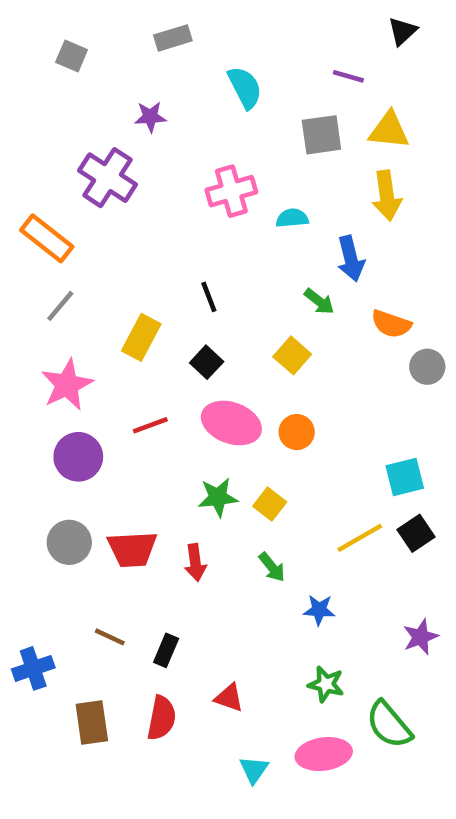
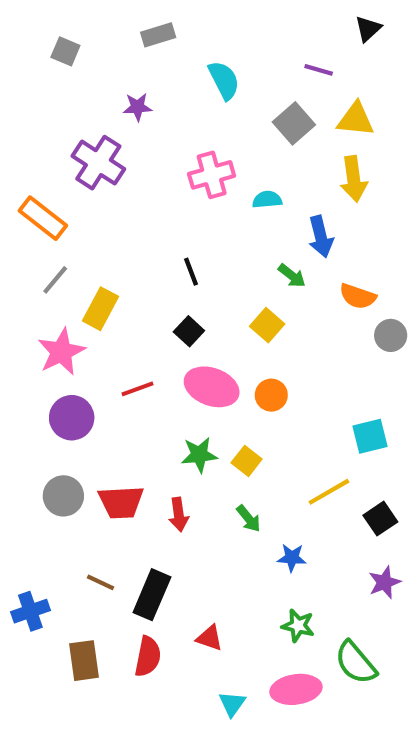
gray square: (321, 135) -> (294, 123), turned -33
yellow rectangle: (141, 337) -> (100, 309), moved
black square: (416, 533) -> (380, 519), moved
black rectangle: (166, 650) -> (152, 595), size x1.6

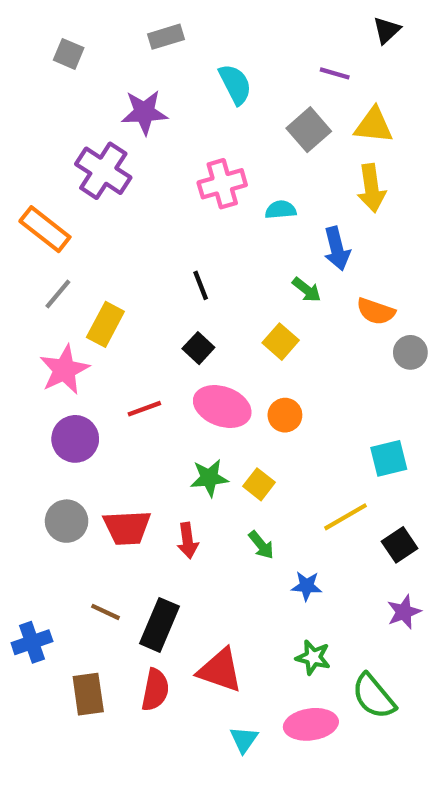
purple star: (137, 107) -> (144, 112), size x1.5
red triangle: (210, 638) -> (220, 670), size x1.6

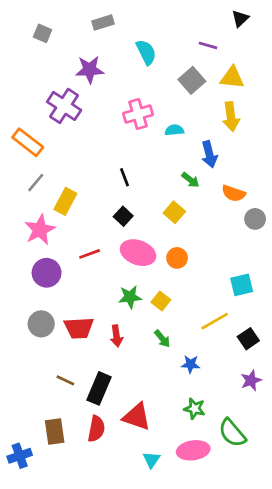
blue cross: (32, 642) -> (20, 456), moved

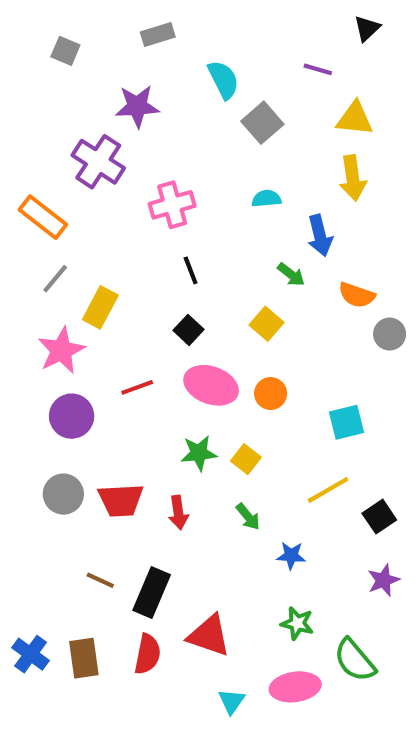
gray square: (192, 80) -> (262, 123), moved
pink cross: (138, 114) -> (172, 205), moved
cyan square: (242, 285) -> (346, 422), moved
blue cross: (20, 456) -> (31, 654), moved, turned -35

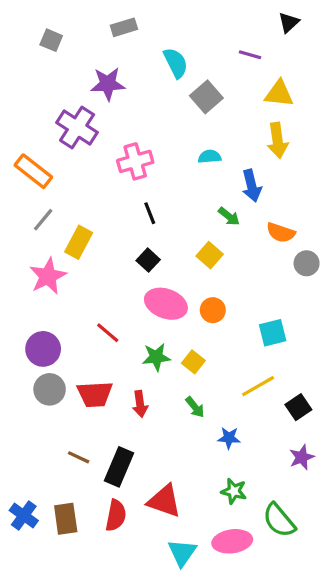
red line: (137, 387) -> (108, 333), moved, turned 60
purple circle: (72, 416) -> (43, 349), moved
cyan triangle: (232, 701) -> (182, 553), size x1.4

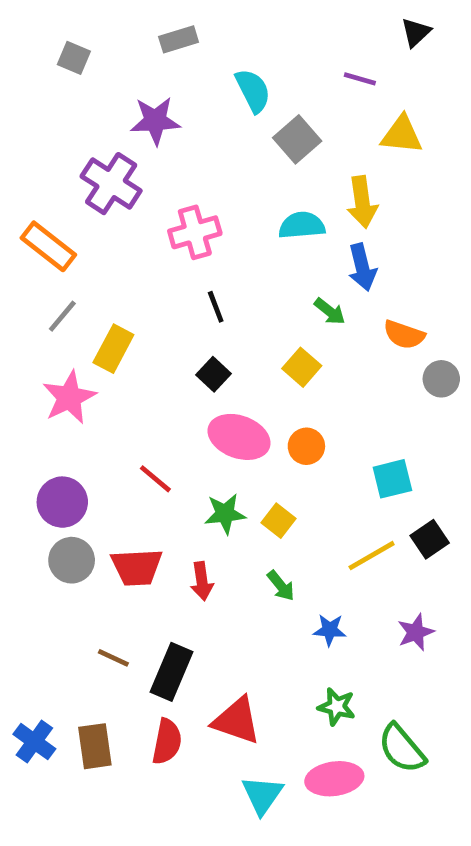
yellow arrow: (277, 140) -> (362, 202), moved
cyan semicircle: (210, 157) -> (302, 225), size x1.4
black square: (298, 407) -> (430, 539), moved
purple star: (302, 457) -> (416, 632), moved

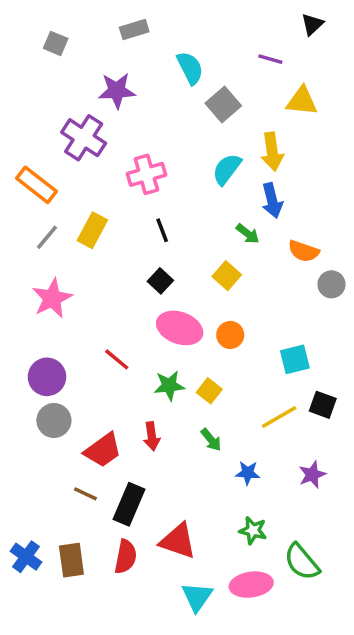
cyan semicircle: (302, 225) -> (227, 169), turned -48
yellow rectangle: (113, 349) -> (92, 230), moved
black square: (430, 539) -> (323, 405), turned -36
red trapezoid: (137, 567) -> (103, 450), moved, turned -33

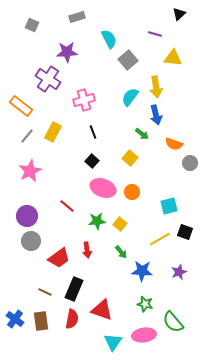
blue star: (248, 473) -> (142, 271), size x1.5
brown line: (85, 494) -> (45, 292), moved

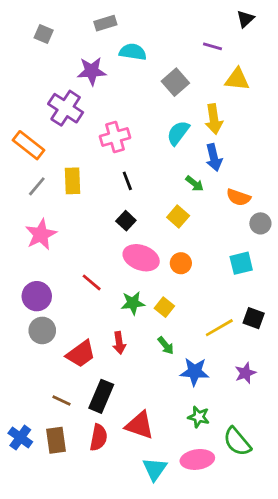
cyan semicircle: (109, 39) -> (133, 52), moved, turned -54
yellow rectangle: (53, 132) -> (72, 181), turned -30
cyan square: (169, 206) -> (241, 263), moved

